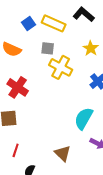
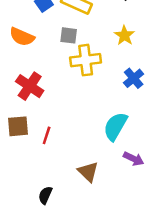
yellow cross: (61, 67) -> (86, 60), turned -35
red line: (16, 150) -> (47, 135), moved

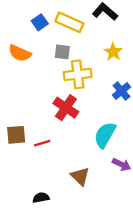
red cross: (30, 86) -> (66, 108), moved
red line: (47, 135) -> (42, 143), turned 56
black semicircle: (45, 195) -> (41, 198), turned 56

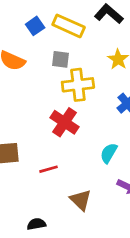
cyan semicircle: (105, 135) -> (109, 153), size x0.7
red line: (42, 143) -> (48, 169), moved

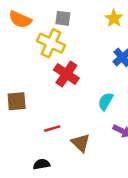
yellow cross: (78, 85) -> (51, 43), moved, turned 32
red line: (48, 169) -> (52, 129), moved

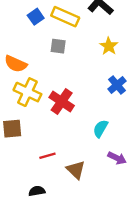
orange semicircle: (20, 19) -> (16, 64), moved
yellow cross: (51, 43) -> (27, 92), moved

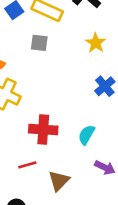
red cross: (62, 101) -> (43, 130), moved, turned -30
brown triangle: (76, 170) -> (59, 181), turned 30

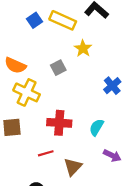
gray square: (39, 43) -> (58, 68), moved, turned -35
yellow star: (96, 43) -> (83, 48), moved

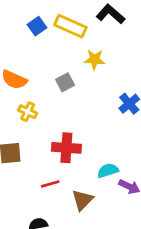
yellow star: (83, 48) -> (94, 60), turned -30
yellow cross: (27, 92) -> (28, 112), size x0.6
cyan semicircle: (96, 127) -> (108, 171), moved, turned 42

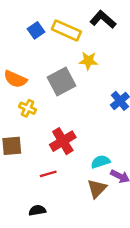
gray square: (65, 82) -> (62, 81), size x1.6
red cross: (66, 148) -> (63, 141), turned -35
brown triangle: (82, 200) -> (97, 188), moved

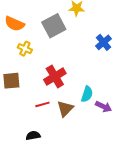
cyan semicircle: (100, 162) -> (87, 94), turned 126
brown triangle: (97, 188) -> (65, 109), moved

